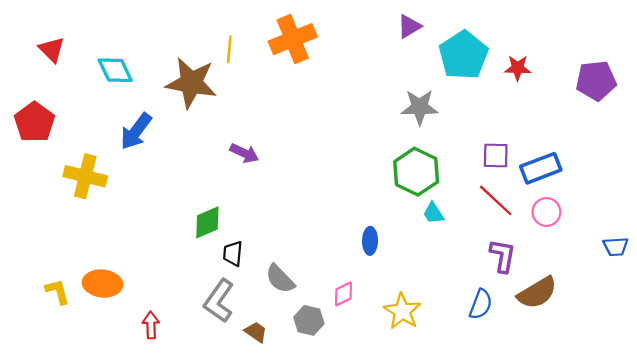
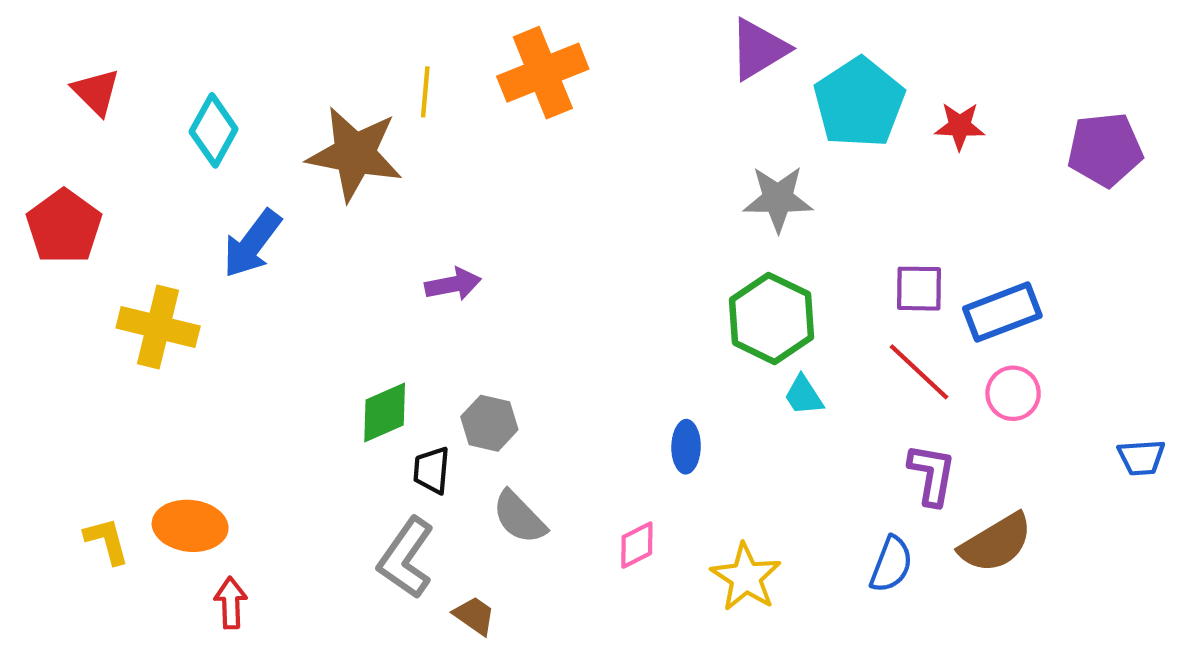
purple triangle: (409, 26) -> (759, 49), size x1.4
cyan diamond: (115, 70) -> (214, 130), turned 54
purple arrow: (244, 153) -> (453, 284), turned -36
gray hexagon: (309, 320) -> (489, 423), moved
red arrow: (151, 325) -> (231, 603), moved

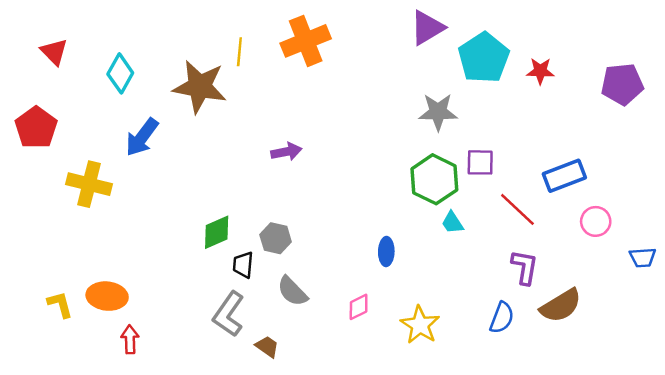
purple arrow: (453, 284) -> (286, 152), moved
purple square: (919, 289) -> (480, 162), moved
pink circle: (1013, 393) -> (596, 221), moved

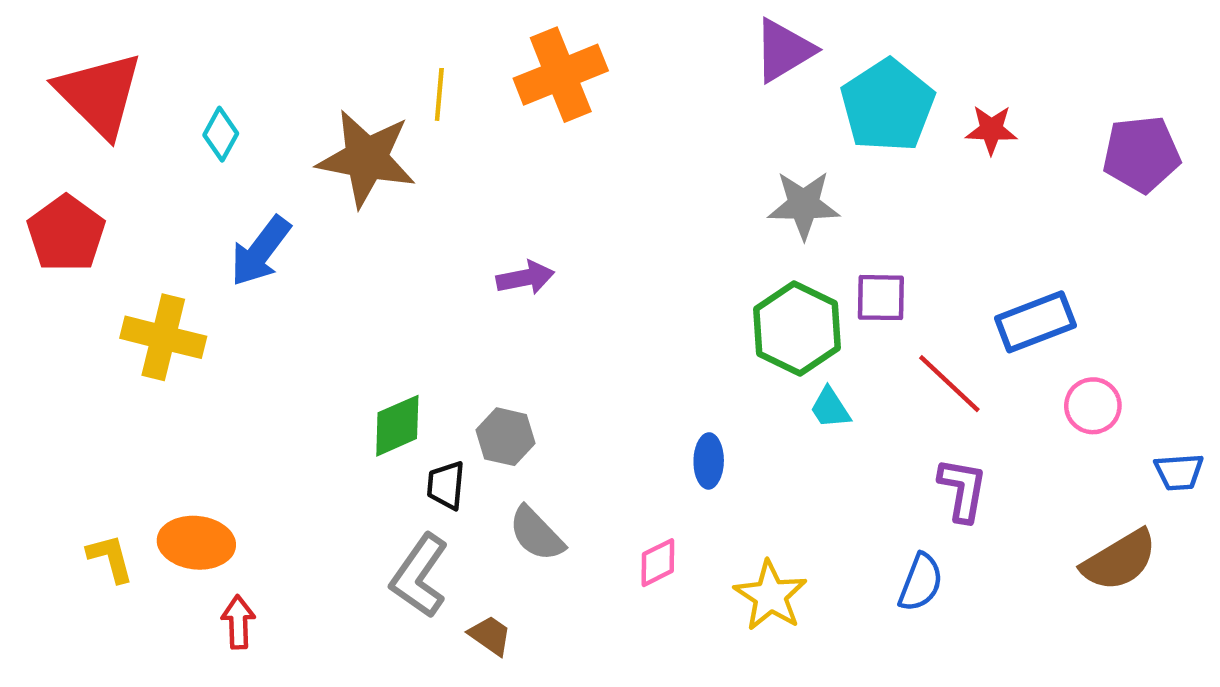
red triangle: (54, 52) -> (99, 94), size x1.8
cyan diamond: (120, 73) -> (221, 134), size x0.7
brown semicircle: (561, 306) -> (1119, 560), moved

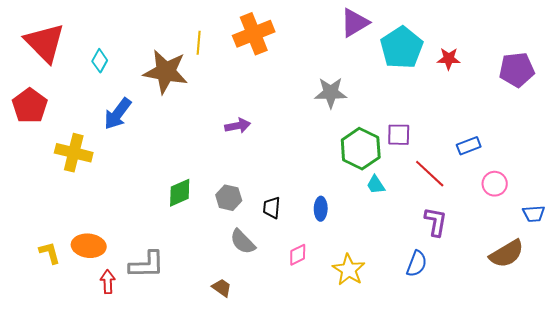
gray star: (804, 205) -> (331, 93), moved
blue rectangle: (1035, 322) -> (469, 146), size x0.7
black trapezoid: (446, 485) -> (272, 208), moved
gray L-shape: (419, 576) -> (147, 265), moved, turned -126

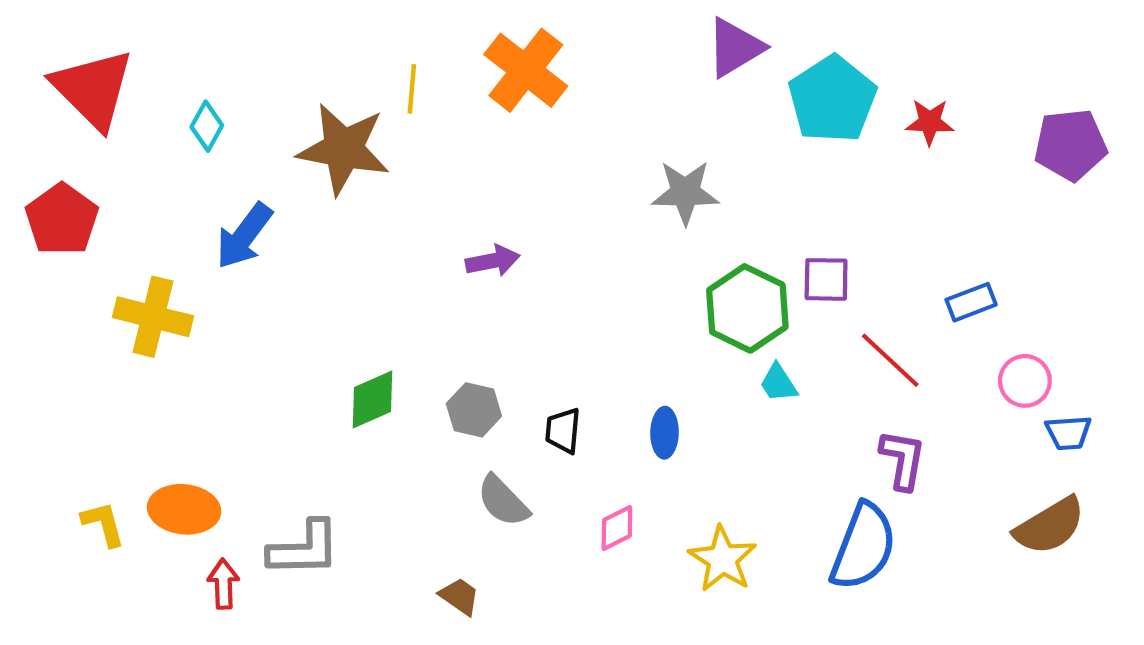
orange cross: (254, 34) -> (526, 70), turned -30
blue trapezoid: (534, 214) -> (1068, 433), moved
blue semicircle: (417, 264) -> (863, 547), size x1.6

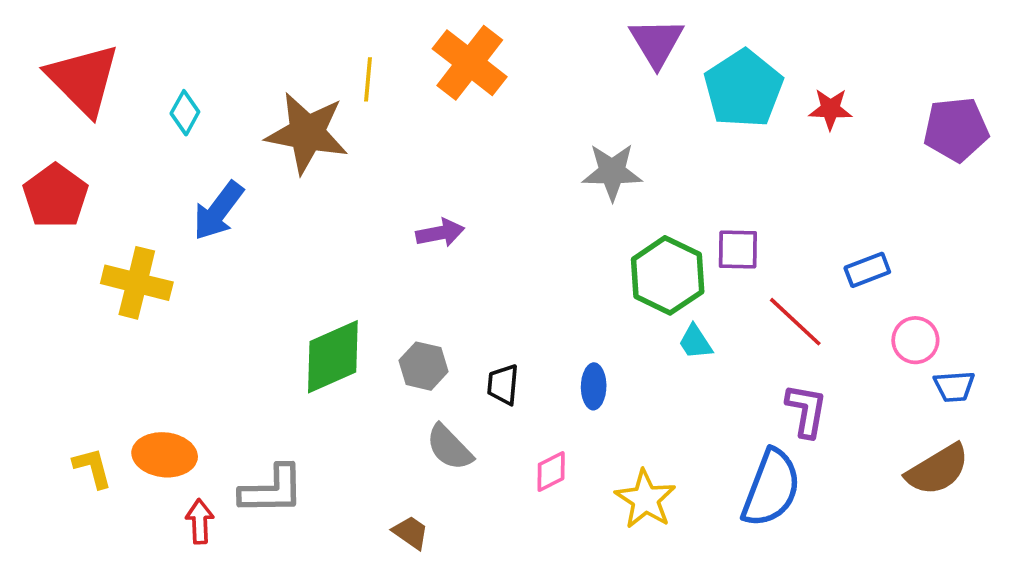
purple triangle: (735, 47) -> (657, 42), turned -30
green diamond: (373, 400) -> (333, 357), size x1.4

